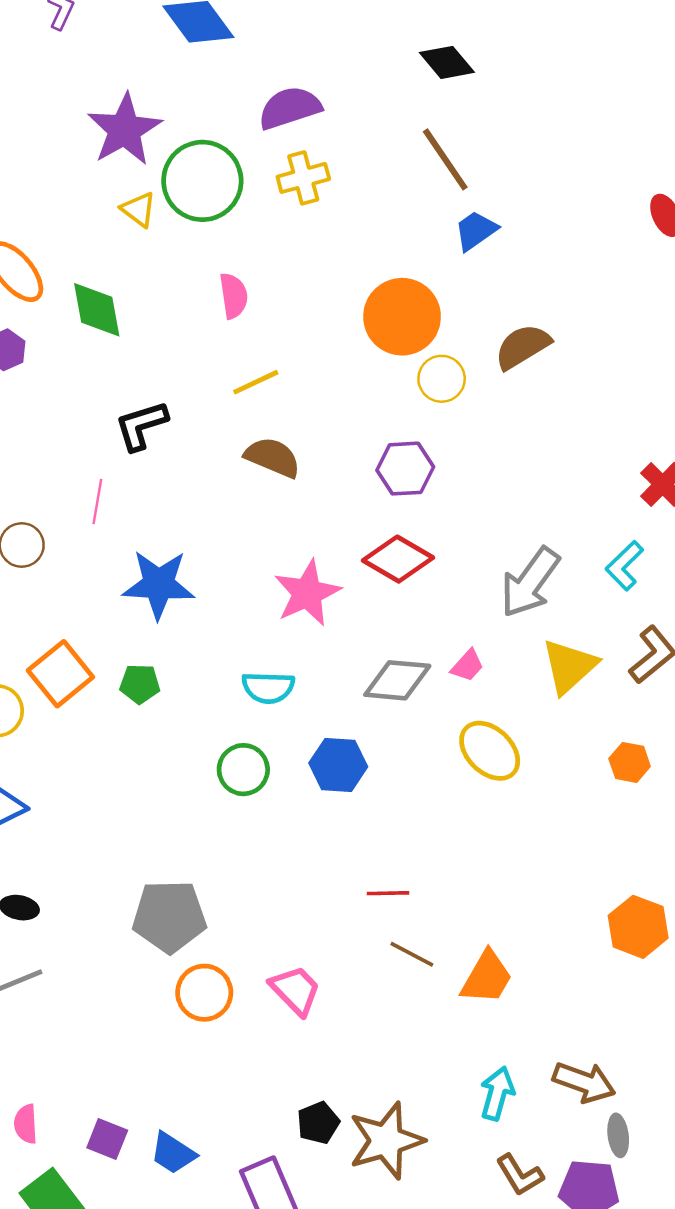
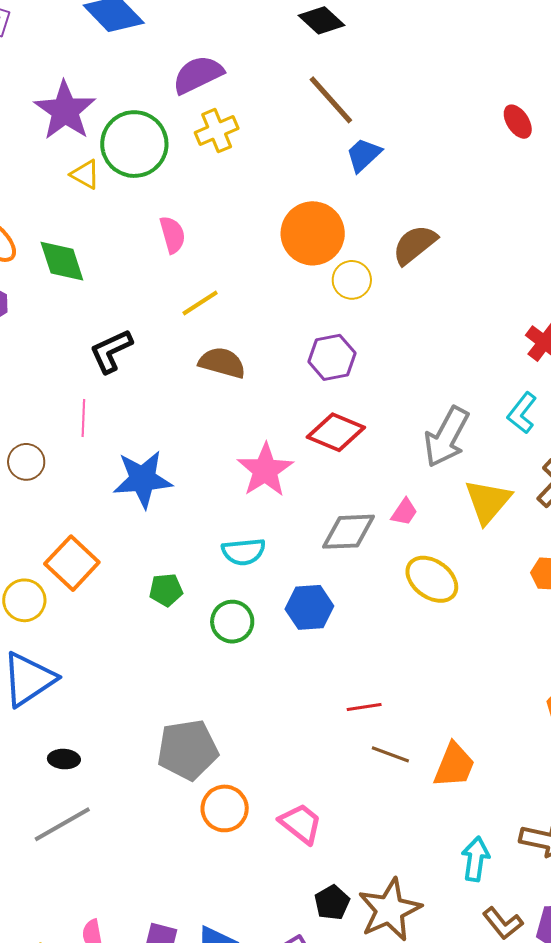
green pentagon: (140, 684) -> (166, 590), moved
pink trapezoid: (295, 990) -> (301, 823), moved

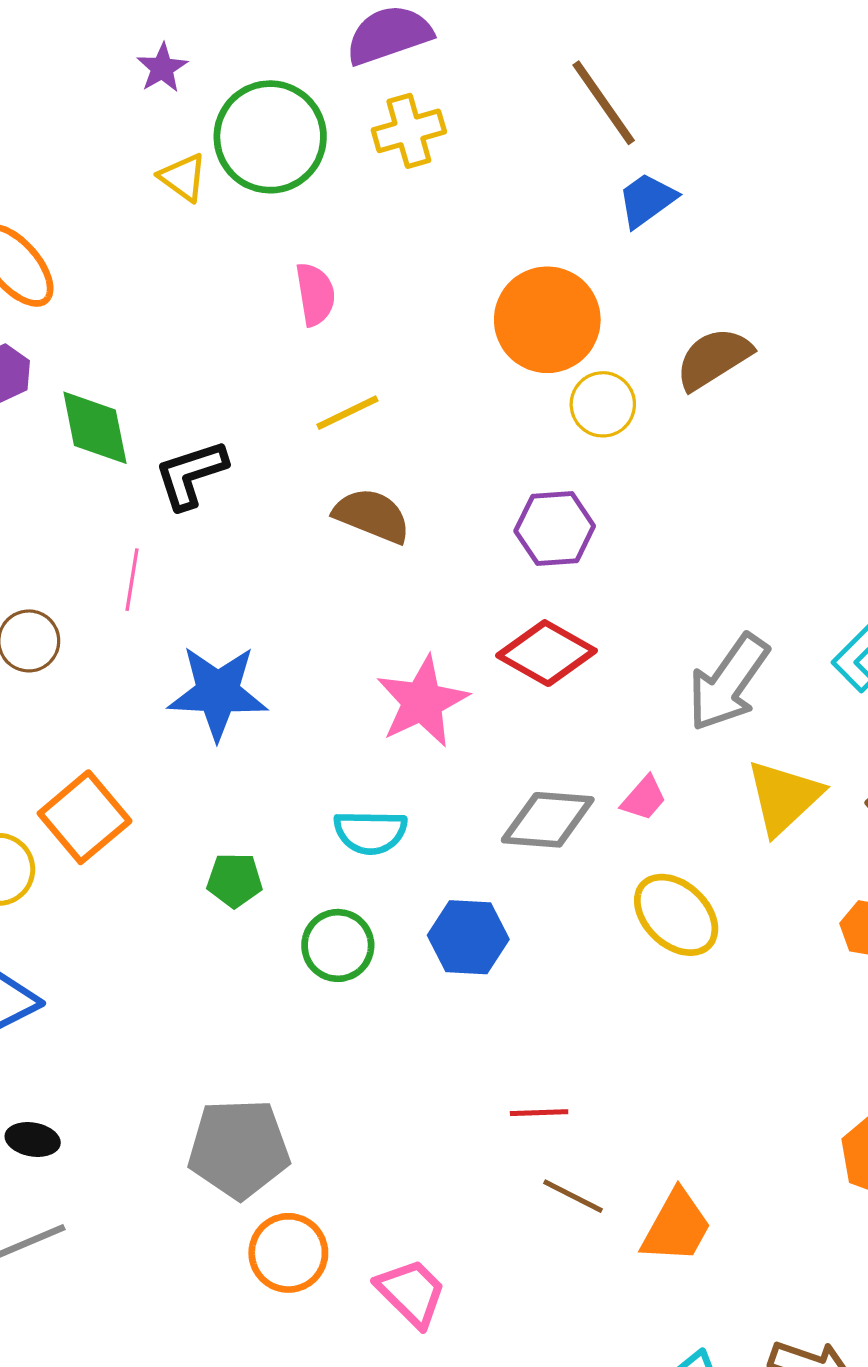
purple star: (65, 111) -> (162, 68), size x0.5
green diamond: (62, 261) -> (95, 428), moved

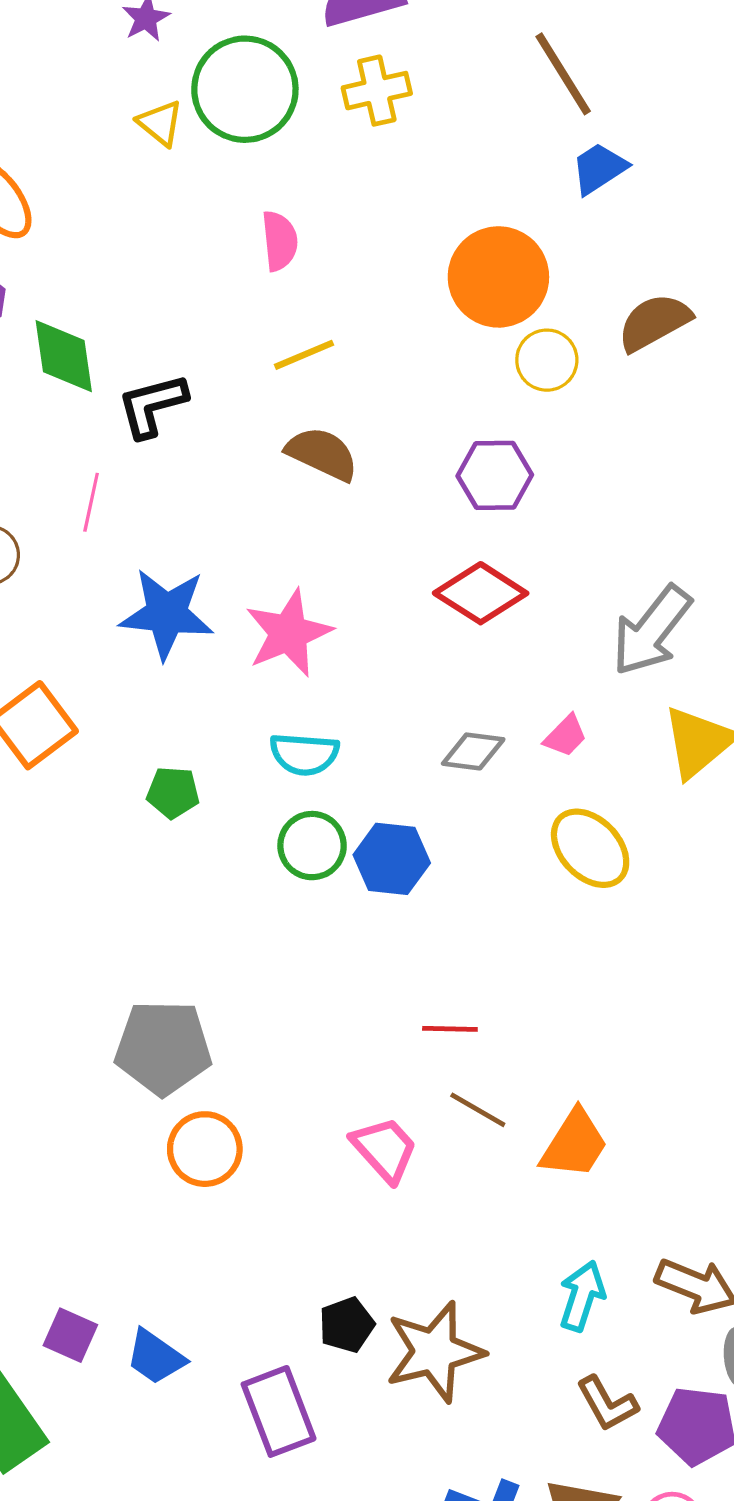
pink star: (422, 702) -> (289, 633), moved
gray diamond: (548, 820) -> (473, 751), size x0.7
green circle: (338, 945) -> (312, 846), moved
pink trapezoid: (411, 1293) -> (385, 1149), moved

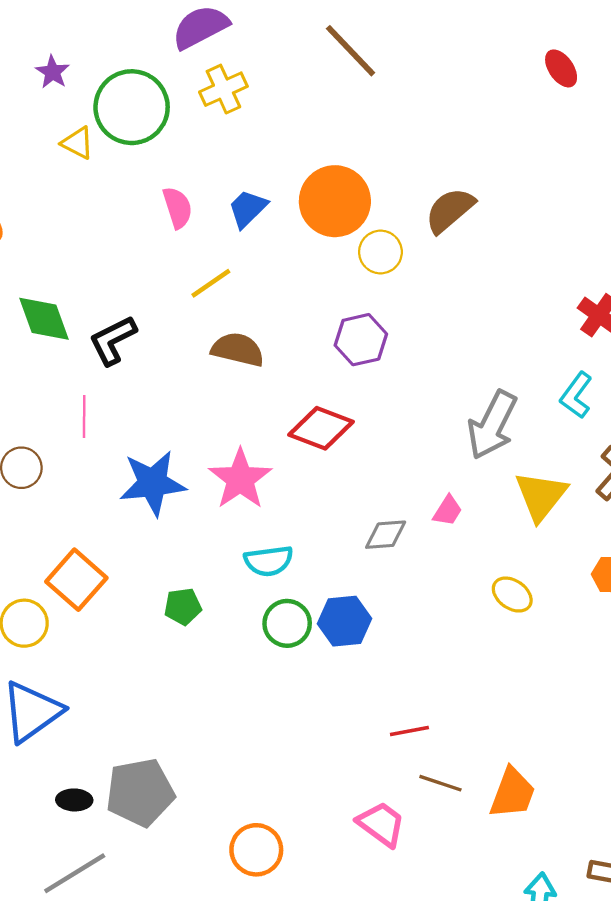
blue trapezoid: (599, 168) -> (248, 209), moved
red diamond: (481, 593) -> (321, 428), moved
yellow ellipse: (590, 848) -> (512, 595), moved, size x0.7
gray pentagon: (163, 1048) -> (140, 792), moved

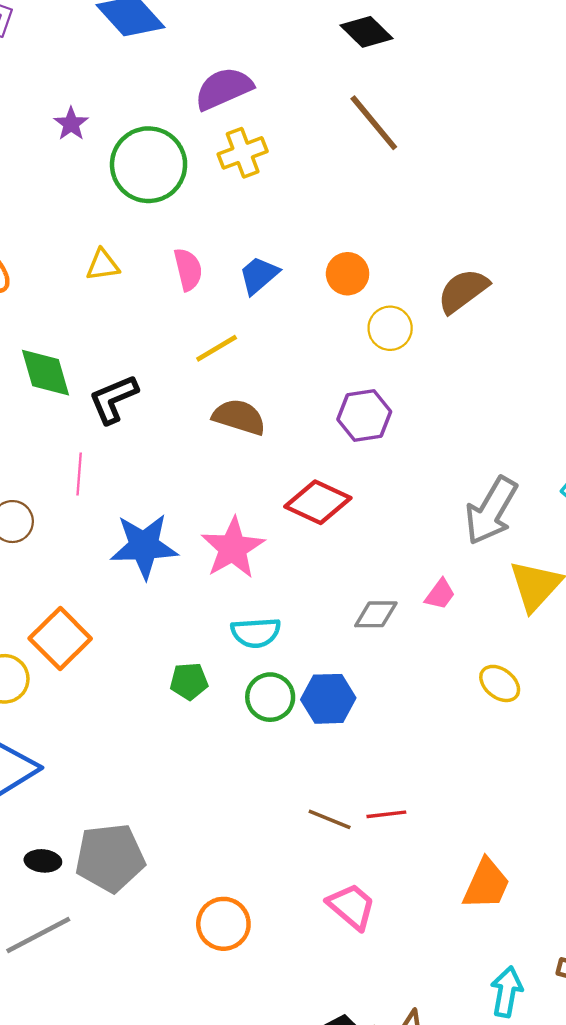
yellow triangle: (78, 143) -> (103, 265), moved, turned -39
orange circle: (335, 201) -> (348, 274), size x0.6
green pentagon: (183, 607) -> (189, 681), moved
brown line: (440, 783) -> (330, 819), moved

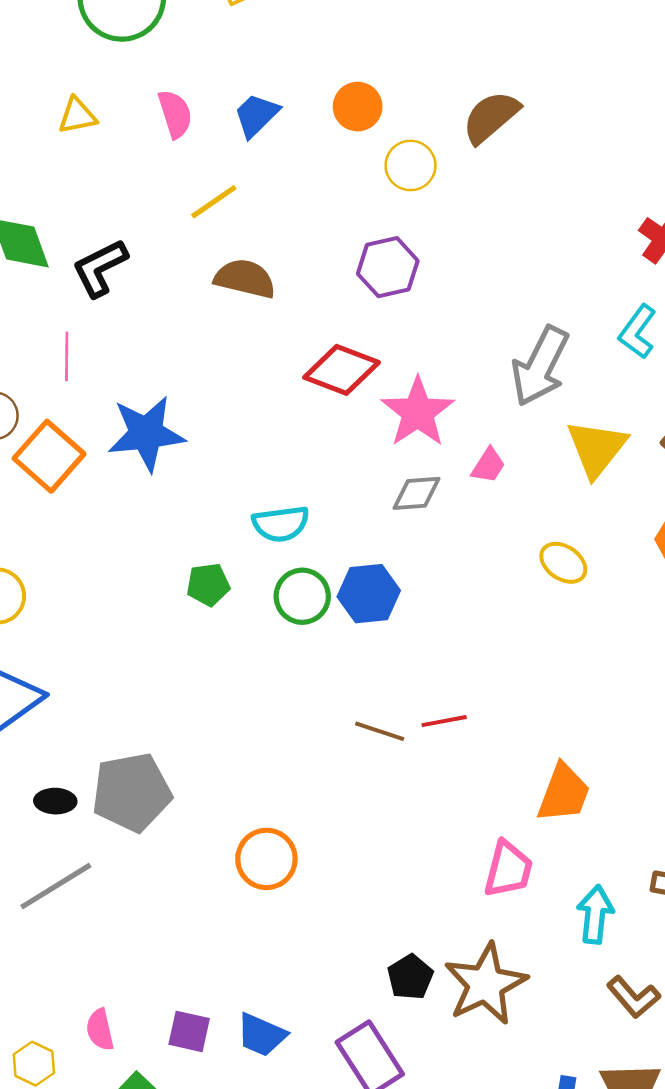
pink star: (233, 548) -> (418, 412), moved
orange square: (60, 638) -> (49, 456), moved
pink trapezoid: (352, 906) -> (508, 869), moved, turned 68

